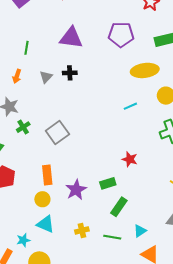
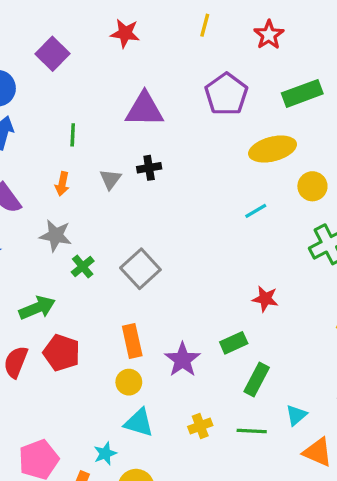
purple pentagon: (121, 35) -> (226, 94), turned -30

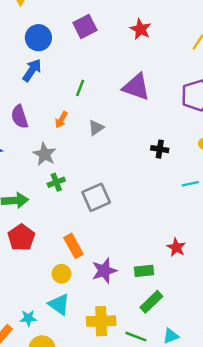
black cross: (149, 168) -> (160, 149), moved
orange rectangle: (132, 341) -> (73, 246), turned -35
yellow cross: (200, 426) -> (101, 321), size x1.6

